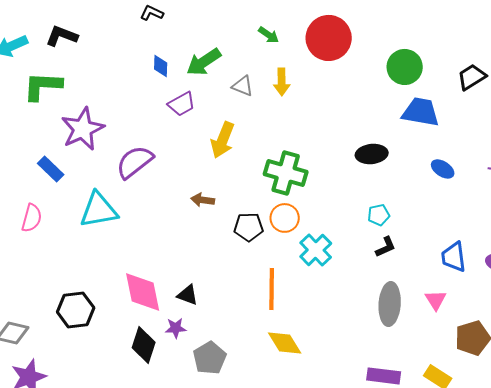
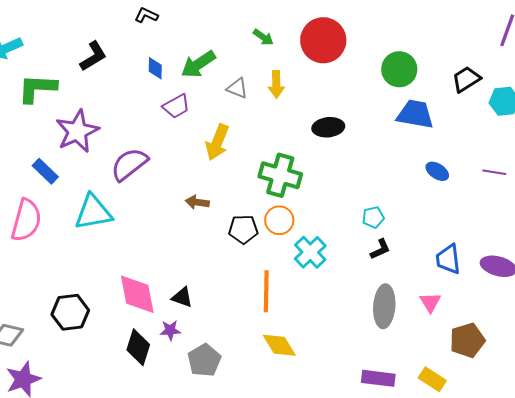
black L-shape: (62, 36) -> (93, 56), moved, turned 128
black ellipse: (372, 154) -> (328, 127), moved
pink semicircle: (32, 218) -> (26, 220), size x1.5

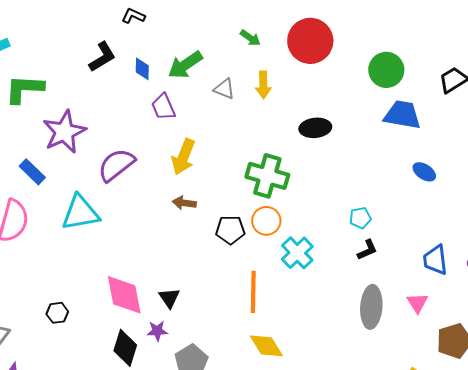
black L-shape: (93, 56) -> (102, 57), moved
purple trapezoid: (176, 106) -> (163, 107), turned 96
yellow arrow: (217, 142) -> (183, 157), moved
black triangle: (182, 297) -> (169, 298), turned 35
black hexagon: (70, 312) -> (57, 313), size x0.6

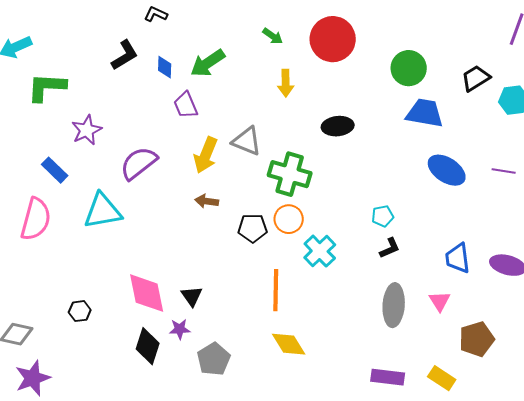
gray triangle: (224, 89) -> (247, 141), moved, size x1.4
purple star: (64, 132) -> (87, 130), size x0.7
blue ellipse: (424, 172) -> (447, 170), size x1.6

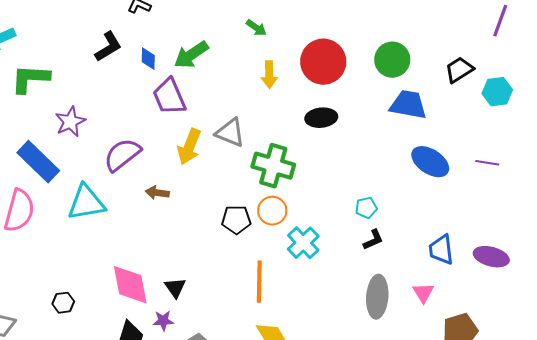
red circle: (333, 39) -> (323, 62), moved
purple trapezoid: (186, 105) -> (169, 97), size x1.4
blue rectangle: (55, 170) -> (38, 162), size x1.6
brown arrow: (207, 201) -> (157, 193), moved

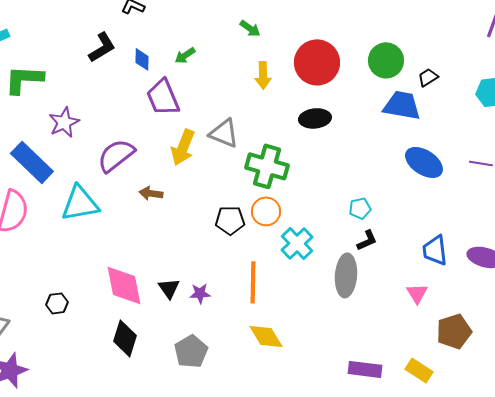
green arrow: (191, 55) -> (185, 55), size x0.6
black trapezoid: (459, 70) -> (428, 77), moved, size x0.7
gray ellipse: (377, 297) -> (346, 275), moved
purple star: (163, 321) -> (200, 293), moved

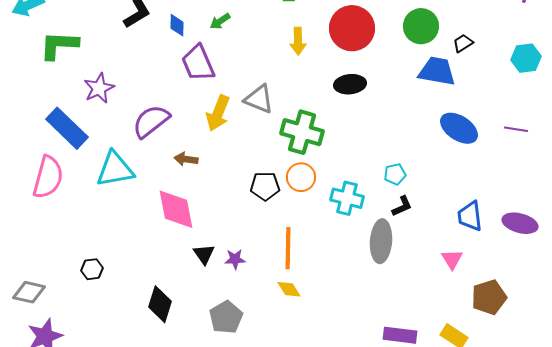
cyan cross: (297, 243) -> (347, 198), moved, turned -32
pink diamond: (124, 285) -> (176, 209), moved
yellow diamond: (266, 336) -> (289, 289), moved, size x0.7

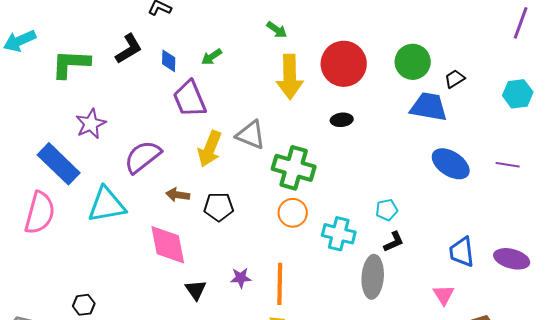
yellow arrow: (298, 41) -> (290, 77), size x1.6
green L-shape: (59, 45) -> (71, 64), moved
black ellipse: (350, 84) -> (342, 120), size x0.7
black pentagon: (265, 186) -> (219, 207), moved
purple star: (235, 259) -> (241, 278), moved

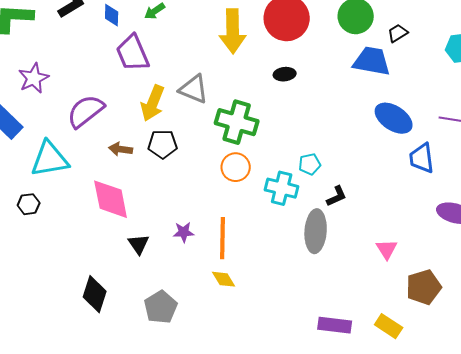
black pentagon: (219, 207) -> (163, 144), moved
cyan pentagon: (387, 210) -> (310, 164), moved
blue trapezoid: (462, 252) -> (422, 158), moved
black hexagon: (84, 305) -> (29, 204), moved

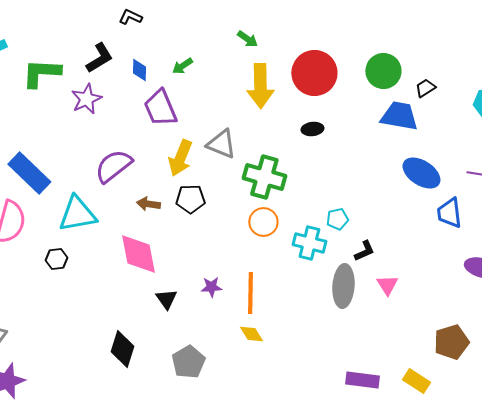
purple star: (34, 78) -> (86, 99), moved
pink triangle: (387, 249) -> (387, 285), moved

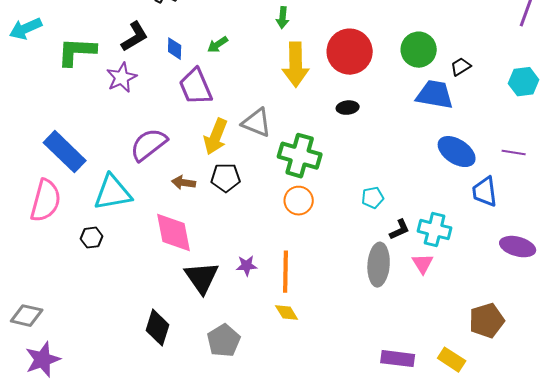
green arrow: (247, 39) -> (283, 18), turned 60
cyan cross: (309, 243) -> (435, 230), moved
black triangle: (166, 299) -> (202, 278), size x1.6

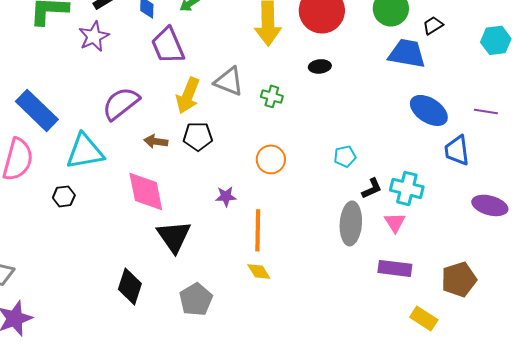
green cross: (300, 156) -> (272, 96), moved, size x0.5
purple star: (247, 266) -> (226, 196), moved
purple rectangle: (398, 359) -> (395, 268), moved

